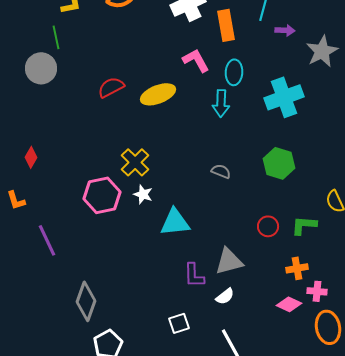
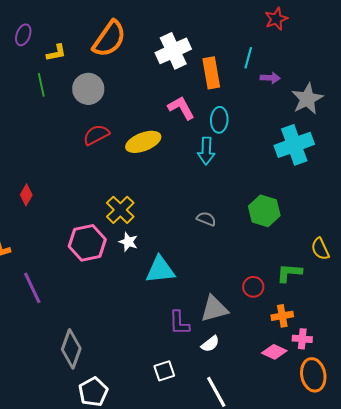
gray circle: (41, 68) -> (88, 89), moved
cyan cross: (284, 97) -> (294, 145), moved
red diamond: (31, 157) -> (26, 195), moved
red circle: (268, 226) -> (253, 287), moved

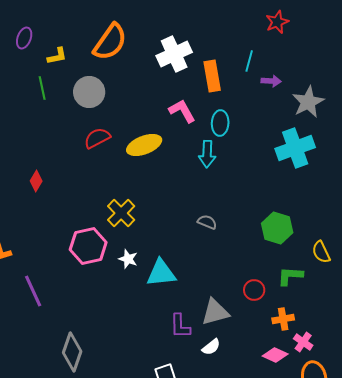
red diamond: (26, 195) -> (36, 181), moved
green hexagon: (264, 211) -> (277, 228), moved
white star: (128, 242) -> (128, 259), moved
pink cross: (302, 339) -> (303, 342), turned 30

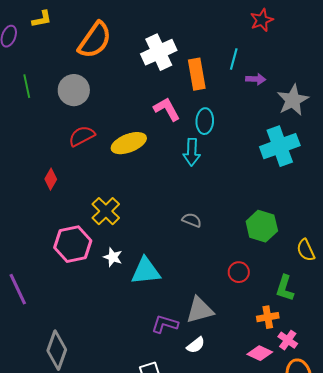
yellow L-shape: (57, 56) -> (42, 19), moved
red diamond: (36, 181) -> (51, 179), moved
green L-shape: (290, 276) -> (285, 288), moved, turned -76
red circle: (254, 290) -> (239, 272), moved
purple L-shape: (180, 326) -> (165, 324), turned 108

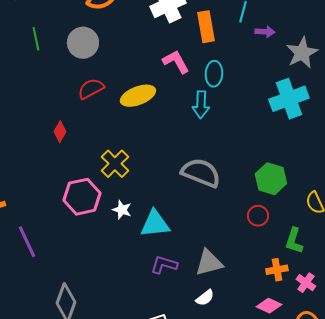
gray semicircle: (192, 220) -> (201, 173), size x2.0
red circle: (239, 272) -> (258, 216), moved
purple L-shape: (165, 324) -> (164, 265), moved
pink cross: (288, 340) -> (306, 283), moved

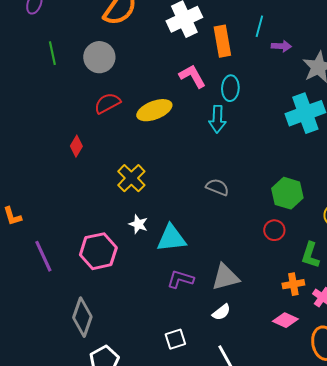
gray semicircle: (201, 173) -> (217, 187), size x0.6
pink hexagon: (82, 197) -> (98, 251), moved

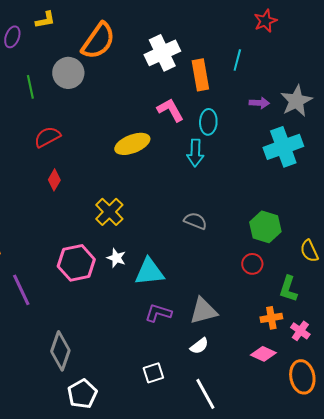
purple arrow: (281, 46) -> (259, 103), moved
gray circle: (99, 57) -> (68, 73), moved
red semicircle: (107, 103) -> (47, 137), moved
pink hexagon: (98, 251) -> (76, 263), moved

